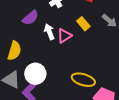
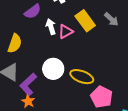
yellow rectangle: (83, 24) -> (85, 21), size x1.5
white circle: (35, 74) -> (53, 69), moved

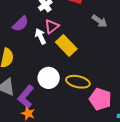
yellow rectangle: (85, 21) -> (66, 45), moved
pink triangle: (66, 32) -> (52, 26), moved

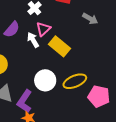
yellow ellipse: (78, 82) -> (75, 81), turned -30

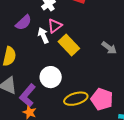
gray arrow: (90, 19) -> (109, 48), moved
yellow ellipse: (75, 81) -> (76, 99), moved

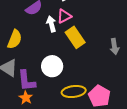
gray arrow: (109, 48) -> (114, 46), turned 35
purple L-shape: (28, 95) -> (27, 81), turned -55

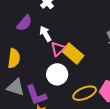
pink triangle: (64, 16) -> (58, 49), moved
yellow rectangle: (75, 37) -> (73, 54), moved

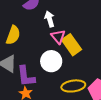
pink triangle: (58, 49) -> (58, 37), turned -42

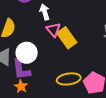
white circle: (51, 61) -> (27, 53), moved

